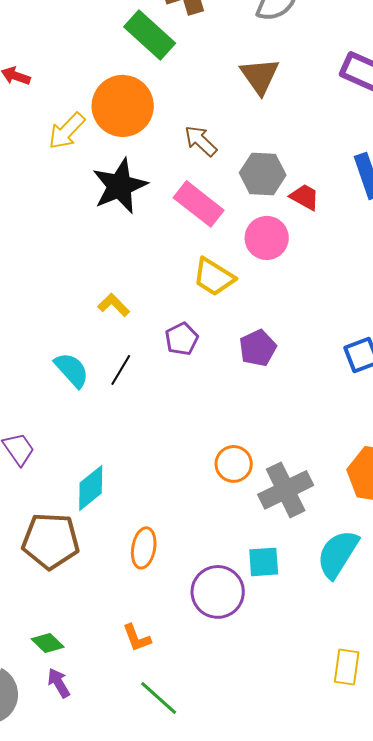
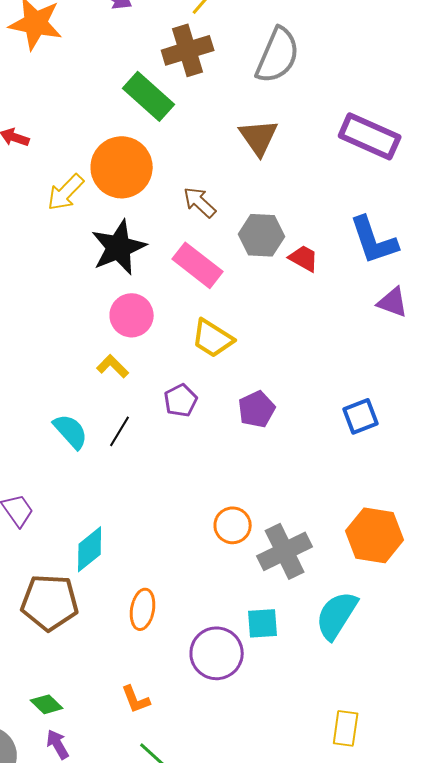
pink circle: (267, 238) -> (132, 315), moved

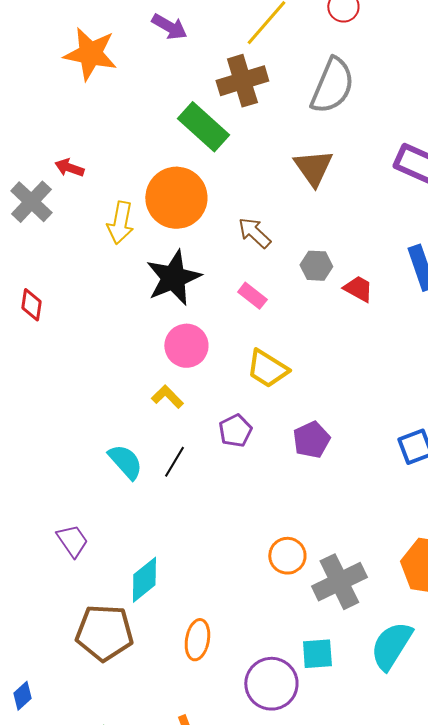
yellow arrow: (66, 192) -> (120, 223), turned -33
gray hexagon: (262, 235) -> (316, 266), size x0.7
pink rectangle: (198, 265) -> (252, 296), size x0.6

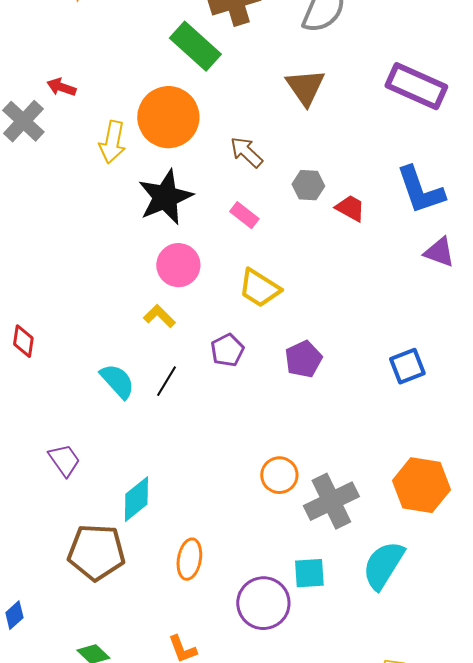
red diamond: (31, 305) -> (23, 341), moved

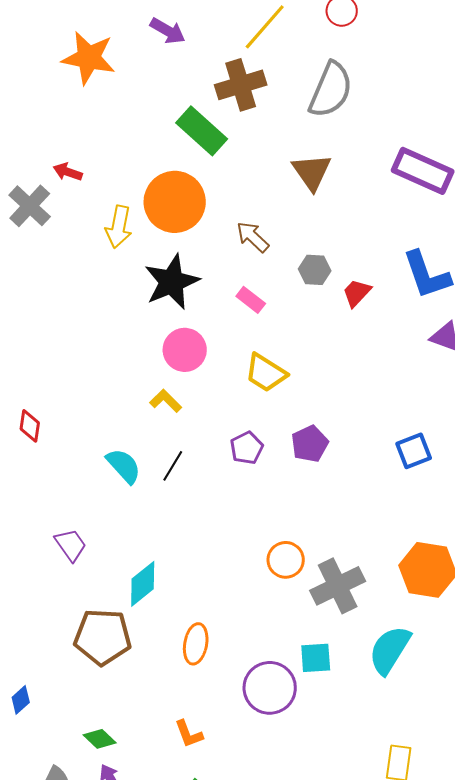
red trapezoid: (350, 208) -> (357, 293), turned -76
purple pentagon: (227, 350) -> (247, 448), moved

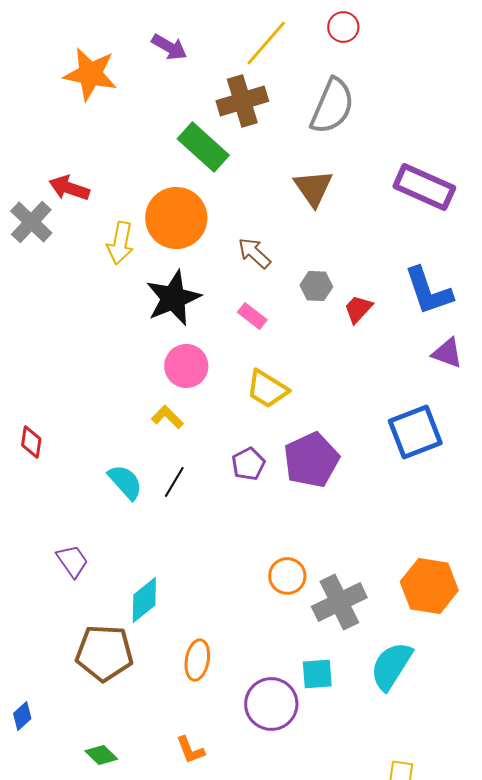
red arrow: (68, 172) -> (69, 188), size x1.4
purple pentagon: (310, 444) -> (311, 460), size x1.5
blue square: (414, 451) -> (415, 432), moved, size x1.5

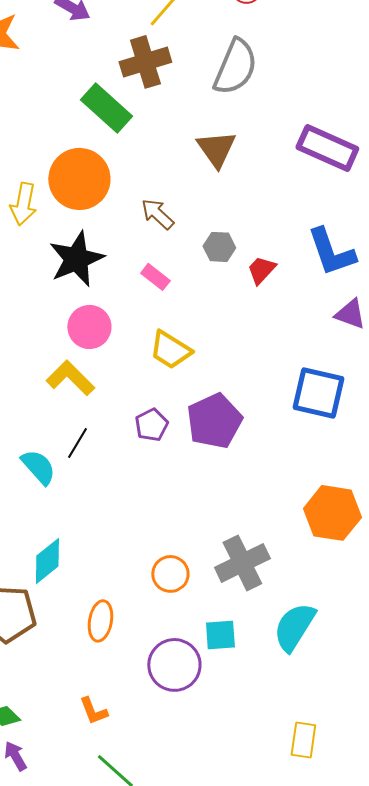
yellow L-shape: (167, 417) -> (70, 378), size x1.5
blue square: (415, 432) -> (318, 393), turned 34
cyan semicircle: (125, 482) -> (38, 467), moved
orange circle: (287, 576) -> (170, 574), moved
orange hexagon: (429, 586) -> (332, 513), moved

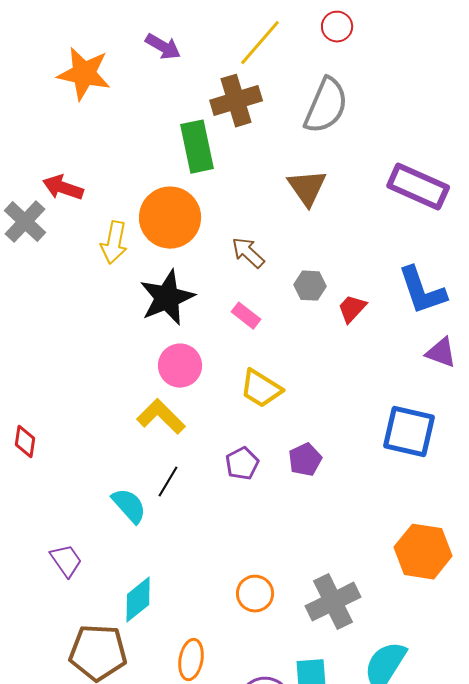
green rectangle: (106, 108) -> (197, 147), turned 36
purple pentagon: (214, 421) -> (305, 460), size x0.6
orange circle: (170, 574) -> (255, 594), moved

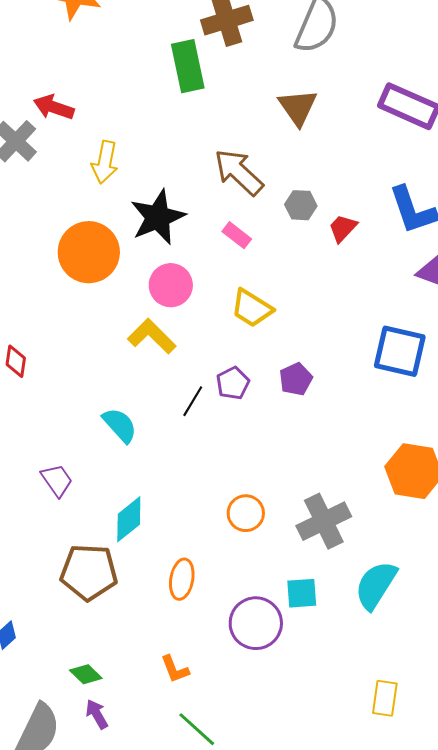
orange circle: (170, 218) -> (89, 252), moved
brown arrow: (248, 253) -> (239, 172), size x1.5
black line: (168, 482) -> (193, 401), moved

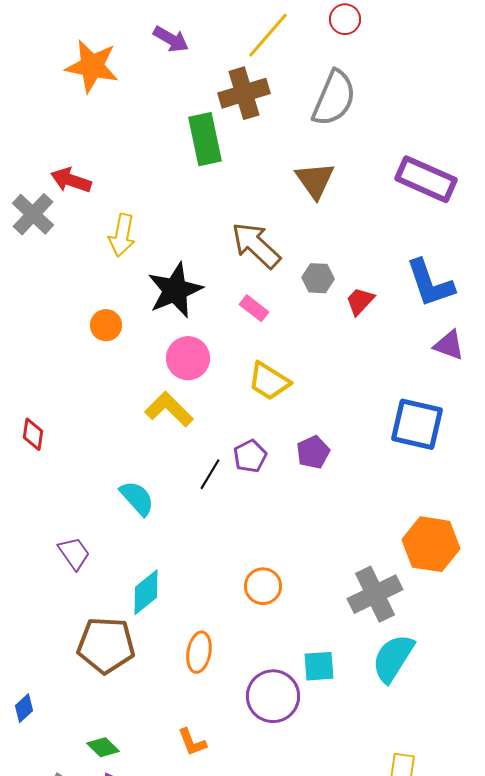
orange circle: (89, 252) -> (106, 325), size x0.5
gray cross: (324, 521) -> (375, 594), moved

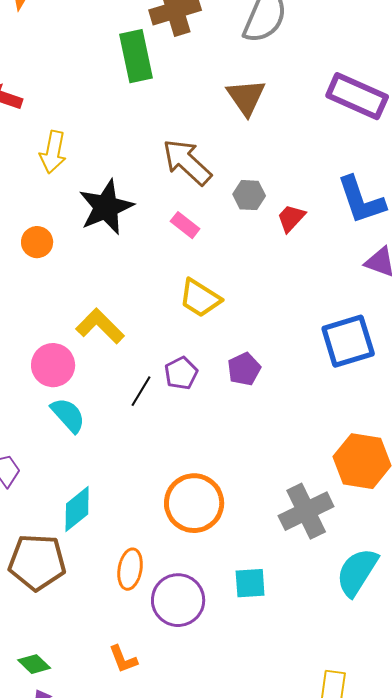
pink circle: (188, 358) -> (53, 365), moved
blue square: (417, 424) -> (348, 341), turned -30
orange circle: (263, 586) -> (194, 503), size x1.6
cyan semicircle: (393, 658) -> (357, 572), moved
purple circle: (273, 696) -> (178, 600), moved

